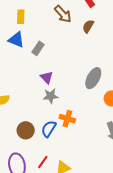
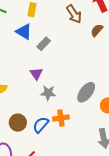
purple triangle: (47, 77) -> (36, 74), moved
gray ellipse: (93, 78) -> (86, 92), moved
orange cross: (67, 119) -> (61, 118), turned -35

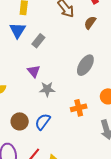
blue triangle: (24, 32) -> (17, 30), turned 36
gray ellipse: (86, 92) -> (85, 65), moved
orange cross: (61, 118) -> (79, 108), moved

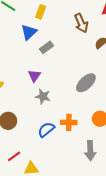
blue semicircle: (43, 122) -> (46, 130), moved

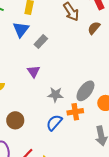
gray ellipse: (86, 83) -> (85, 91), moved
gray star: (43, 97) -> (55, 95), moved

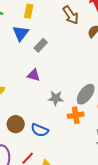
purple triangle: (34, 71) -> (34, 75), turned -40
blue semicircle: (54, 123) -> (40, 130), moved, turned -108

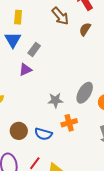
purple triangle: (34, 75) -> (25, 70), moved, turned -32
orange cross: (76, 115) -> (69, 123), moved

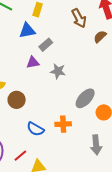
blue triangle: (13, 40) -> (27, 31), turned 36
gray star: (55, 100) -> (58, 71), moved
brown circle: (19, 131) -> (17, 100), moved

